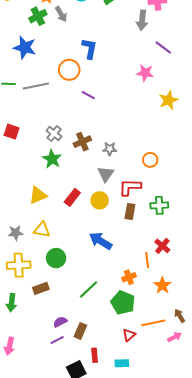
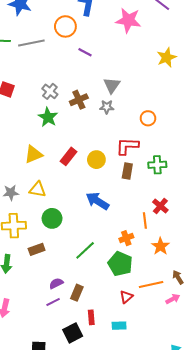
pink star: (145, 73) -> (128, 20), moved, size x1.4
gray triangle: (106, 174) -> (112, 85), moved

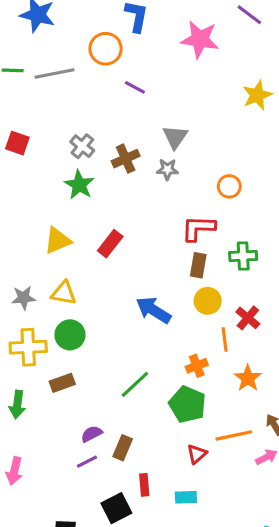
yellow circle: (96, 160) -> (208, 301), moved
green circle: (52, 218) -> (70, 335), moved

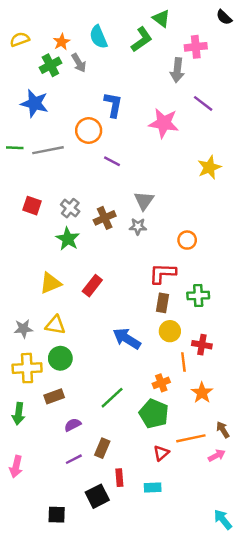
red square: (17, 143) -> (32, 206), moved
red cross: (248, 318) -> (202, 345), turned -30
purple semicircle: (92, 434) -> (73, 425), moved

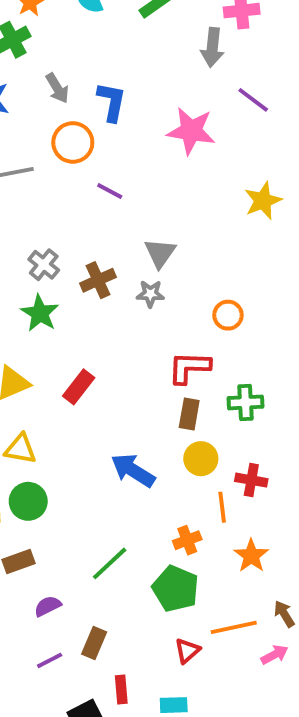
gray arrow: (79, 63) -> (57, 88), moved

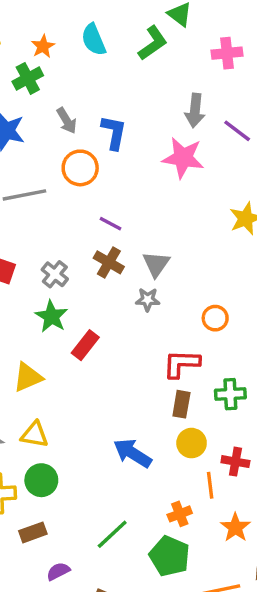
gray arrow: (212, 47) -> (195, 111), moved
purple line: (110, 191) -> (111, 224), moved
brown cross: (98, 280) -> (109, 262), moved, turned -36
red rectangle: (79, 387) -> (85, 345), moved

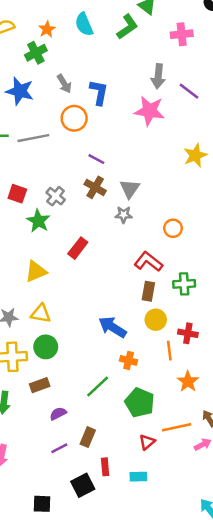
green star: (51, 316) -> (38, 221), moved
red L-shape: (181, 364) -> (148, 262), turned 36
orange cross: (180, 514) -> (129, 360), moved, turned 35

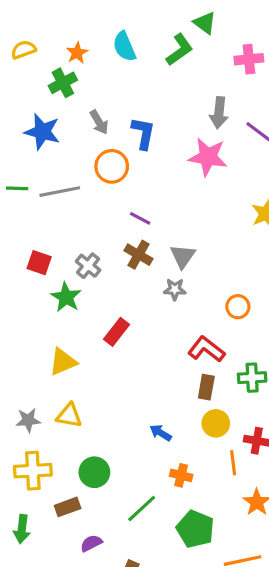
blue arrow: (112, 327) -> (161, 433), size x0.6
green circle: (46, 347) -> (94, 472), moved

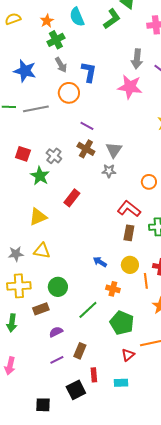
green cross: (63, 83) -> (56, 40), moved
yellow circle: (216, 423) -> (130, 265), moved

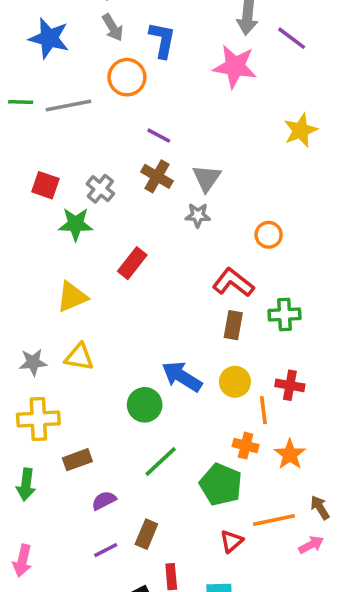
green star: (40, 176) -> (76, 224), turned -30
blue arrow: (100, 262) -> (182, 376), size x1.6
green circle: (58, 287) -> (145, 405), moved
orange cross: (113, 289) -> (246, 446), moved

